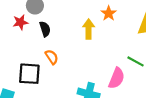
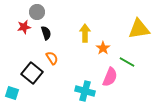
orange star: (109, 13) -> (103, 48), moved
black square: (29, 74) -> (32, 73), turned 35

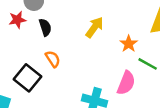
yellow arrow: (85, 33) -> (95, 27), turned 36
orange star: (103, 48) -> (129, 44), moved

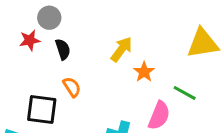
orange star: (129, 44) -> (144, 72), moved
black square: (27, 78) -> (42, 109), turned -32

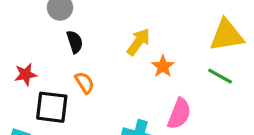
red star: (30, 40) -> (26, 74), moved
green line: (185, 93) -> (220, 76), moved

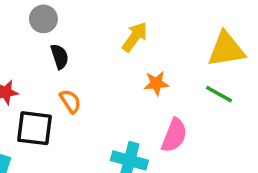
yellow arrow: (138, 42) -> (135, 37), moved
orange star: (163, 66) -> (156, 83), turned 30

